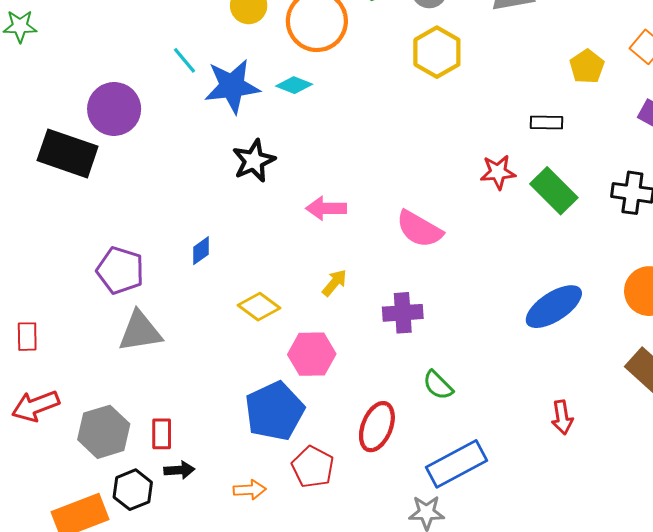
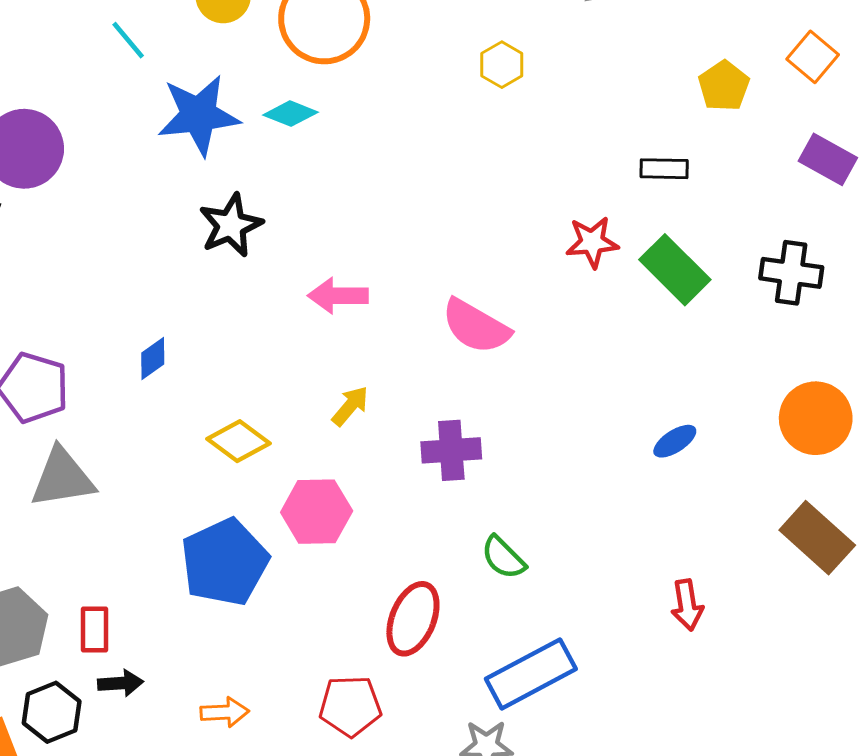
yellow hexagon: (437, 52) -> (502, 65), size x0.6
cyan line: (184, 60) -> (128, 40), moved
blue ellipse: (554, 307) -> (675, 441), size x0.5
blue pentagon: (274, 411) -> (225, 562), moved
red pentagon: (313, 467) -> (350, 706), moved, turned -30

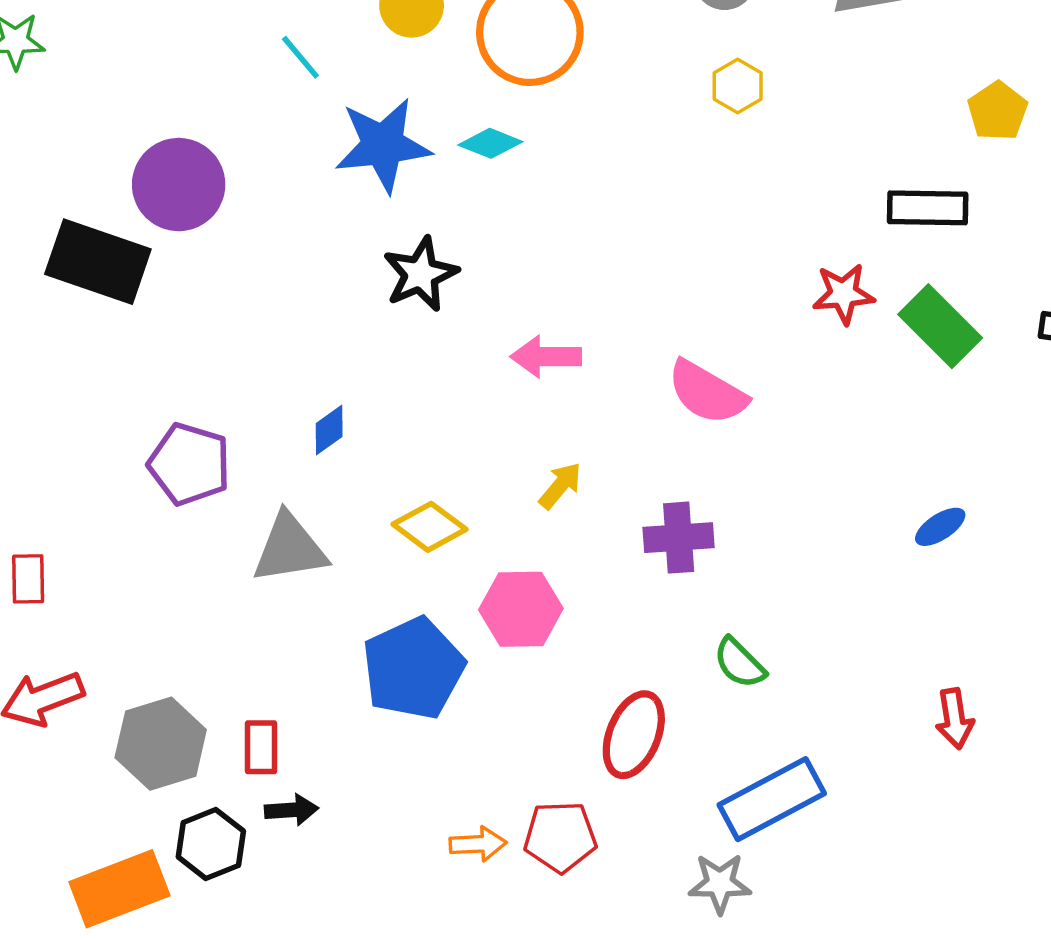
black rectangle: (664, 169) -> (928, 208), size x1.4
gray triangle: (62, 478) -> (290, 548), moved
orange arrow: (225, 712) -> (478, 844), moved

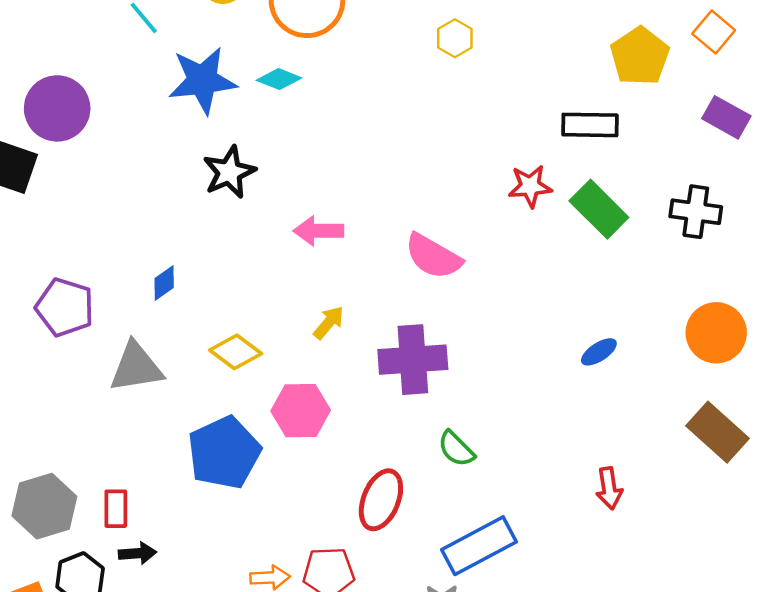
yellow pentagon: (998, 111) -> (640, 56), size x1.4
purple cross: (679, 538) -> (413, 360), size x1.4

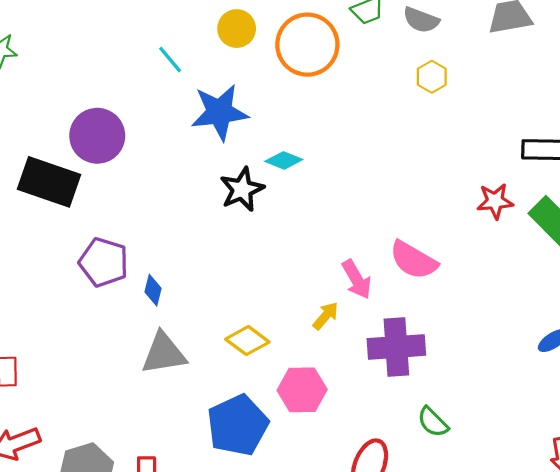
cyan diamond: (279, 79) -> (284, 160), moved
pink arrow: (318, 231) -> (357, 279), moved, turned -120
blue diamond: (164, 283) -> (153, 290), moved, turned -40
purple pentagon: (65, 307) -> (104, 262), moved

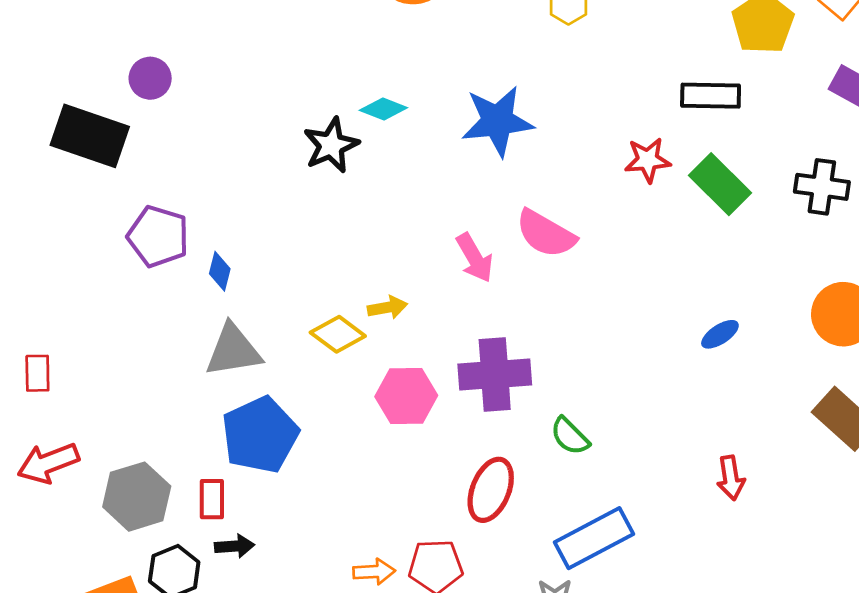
blue star: (219, 112) -> (497, 121), moved
purple circle: (97, 136) -> (150, 78), size x0.6
yellow arrow: (326, 316) -> (387, 307), moved, turned 40
purple cross: (396, 347) -> (495, 375), moved
blue pentagon: (238, 425) -> (260, 435), moved

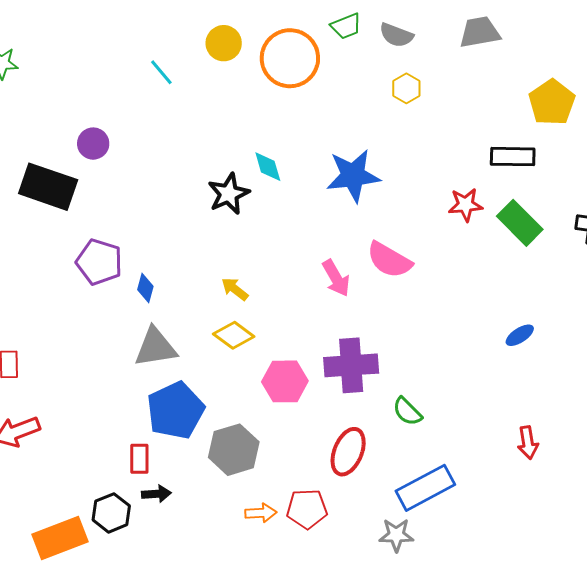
cyan diamond: (383, 109) -> (268, 167), turned 52
yellow arrow: (387, 307) -> (235, 289), moved, turned -132
gray hexagon: (137, 497) -> (234, 450), moved

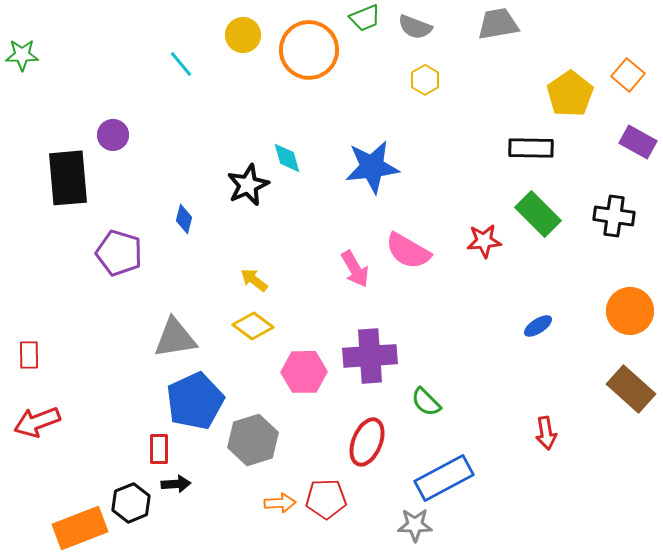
black rectangle: (48, 187) -> (68, 178), turned 66
red star: (466, 205) -> (484, 241), moved
blue diamond: (145, 288) -> (184, 219), moved

